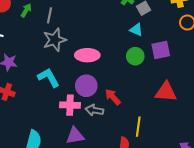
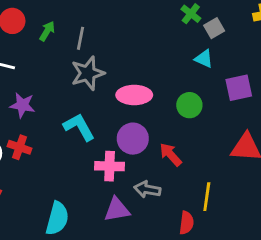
green circle: (135, 56) -> (189, 105), moved
gray arrow: (94, 110) -> (147, 189), moved

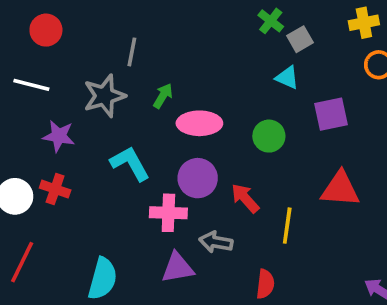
green arrow: (47, 31) -> (163, 96), moved
gray star: (88, 73) -> (104, 96), moved
yellow line: (207, 197) -> (287, 226), moved

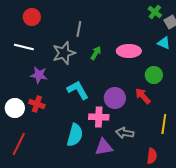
pink ellipse: (199, 123) -> (129, 51), moved
red arrow: (245, 198) -> (143, 96), moved
cyan semicircle: (103, 279) -> (75, 135), moved

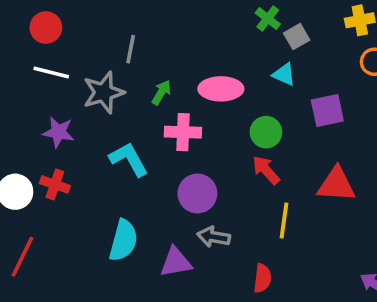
white line: (24, 47) -> (51, 73), moved
red arrow: (143, 96) -> (266, 170), moved
purple circle: (115, 98) -> (197, 193), moved
pink cross: (99, 117) -> (183, 132), moved

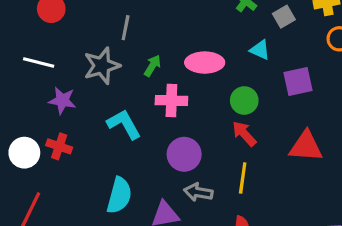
gray square: (297, 37) -> (284, 17), moved
white line: (51, 73) -> (39, 63), moved
yellow line: (284, 221) -> (243, 178), moved

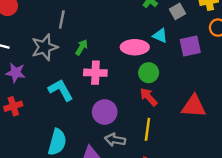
pink ellipse: (205, 63) -> (135, 47), moved
purple square: (298, 82) -> (190, 46), moved
red cross: (59, 146) -> (13, 106), turned -36

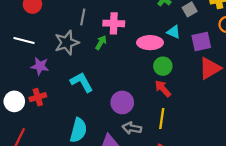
pink cross: (95, 73) -> (114, 23), moved
red triangle: (194, 106) -> (210, 68), moved, turned -35

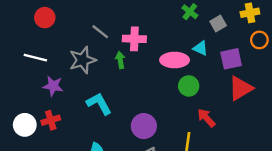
gray line: (83, 17) -> (100, 32), turned -63
green arrow: (101, 43) -> (120, 60), turned -40
red arrow: (163, 89) -> (206, 118), moved

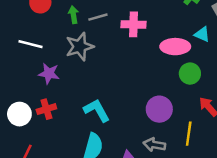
gray line: (100, 32) -> (98, 17), turned -54
green arrow: (120, 60) -> (73, 15), moved
cyan L-shape: (99, 104) -> (97, 110), moved
purple circle: (144, 126) -> (159, 109), moved

